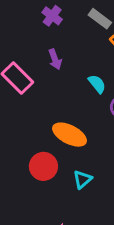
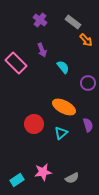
cyan semicircle: (97, 84) -> (63, 67), moved
orange ellipse: (69, 135) -> (64, 107), moved

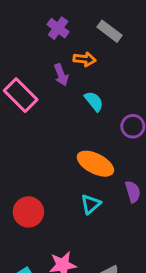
orange arrow: (86, 40) -> (85, 59), moved, turned -40
red circle: (34, 124) -> (28, 212), moved

